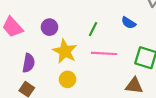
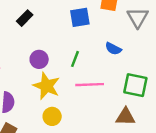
purple circle: (49, 27) -> (39, 59), moved

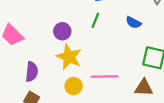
green line: (75, 59) -> (95, 20), moved
pink line: (90, 85) -> (105, 76), moved

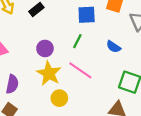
pink line: (105, 76) -> (80, 70), moved, turned 30
yellow circle: (74, 86) -> (59, 98), moved

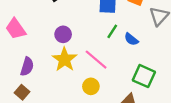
green line: (77, 41) -> (112, 31), moved
yellow circle: (59, 98) -> (91, 86), moved

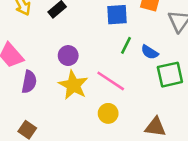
purple semicircle: (27, 67) -> (29, 82), moved
green square: (144, 76) -> (170, 75), moved, turned -30

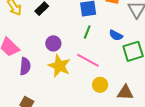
green line: (126, 45) -> (87, 32), moved
yellow circle: (108, 113) -> (100, 85), moved

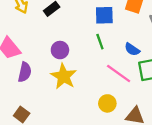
green line: (87, 32) -> (100, 42), turned -48
pink line: (88, 60) -> (119, 74), moved

